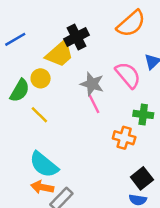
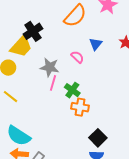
pink semicircle: (128, 75) -> (77, 57), size x0.6
pink line: (94, 104) -> (53, 83), turned 49
green cross: (143, 114) -> (72, 90), moved, turned 35

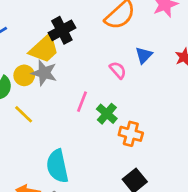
gray star: (50, 67) -> (44, 73), moved
orange cross: (80, 107) -> (131, 134), moved
cyan semicircle: (19, 136) -> (57, 166), moved, turned 40

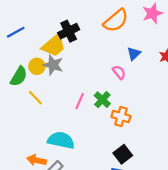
pink semicircle: (118, 70) -> (119, 72), moved
pink line: (82, 102) -> (80, 101), moved
cyan semicircle: (57, 166) -> (61, 140), turned 112

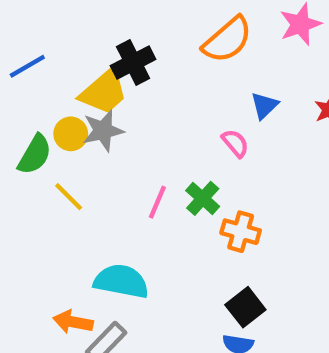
gray star: (53, 65) -> (103, 131), turned -30

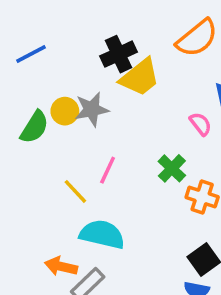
yellow trapezoid: (104, 92) -> (140, 77), moved
yellow line: (69, 197) -> (75, 191), moved
pink line: (157, 202) -> (108, 170), moved

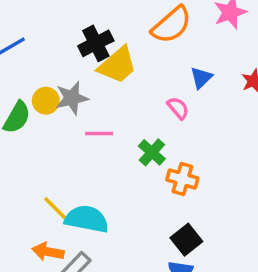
pink line: (108, 170) -> (99, 133), moved, turned 68
yellow line: (75, 191) -> (55, 208), moved

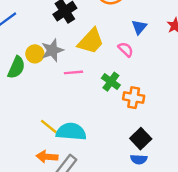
yellow trapezoid: (117, 65) -> (91, 41), moved

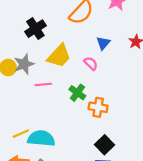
yellow line: (49, 126) -> (21, 134), turned -63

